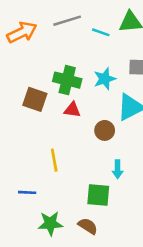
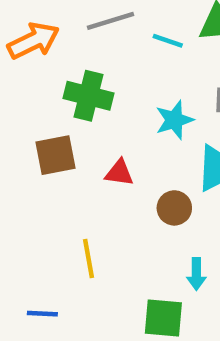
green cross: (67, 80) -> (88, 96), moved
brown square: (35, 99) -> (55, 155), turned -30

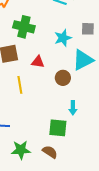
yellow line: (88, 259) -> (20, 85), moved

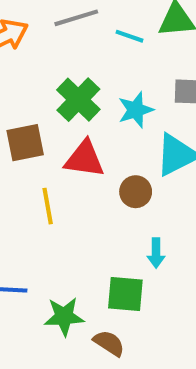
green cross: (24, 27) -> (78, 100), moved, turned 30
red triangle: (38, 62) -> (84, 159), size x1.5
green star: (21, 150) -> (64, 316), moved

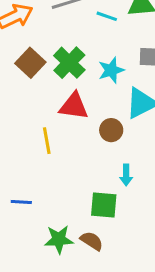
brown square: (25, 143) -> (30, 63), moved, turned -36
green star: (64, 316) -> (59, 239), moved

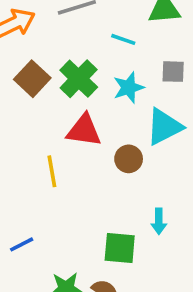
cyan line: (107, 16) -> (123, 39), moved
cyan arrow: (126, 175) -> (159, 221), moved
blue line: (21, 202) -> (22, 244), turned -30

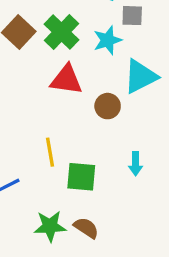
gray square: (173, 72) -> (132, 16), moved
yellow line: (52, 171) -> (50, 152), moved
green square: (120, 248) -> (81, 177), moved

